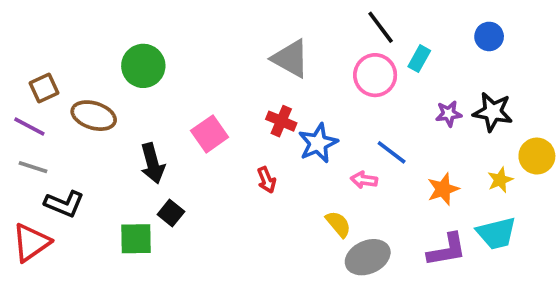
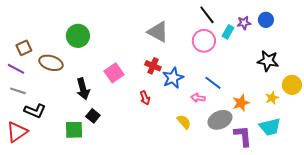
purple star: (449, 114) -> (244, 23), moved
purple L-shape: (447, 250) -> (243, 136), turned -85
gray ellipse: (368, 257) -> (220, 120), moved

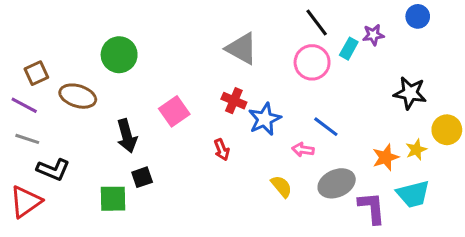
blue circle: (266, 20) -> (418, 16), moved
orange star: (241, 103) -> (386, 157), moved
black square: (93, 116) -> (142, 177), turned 32

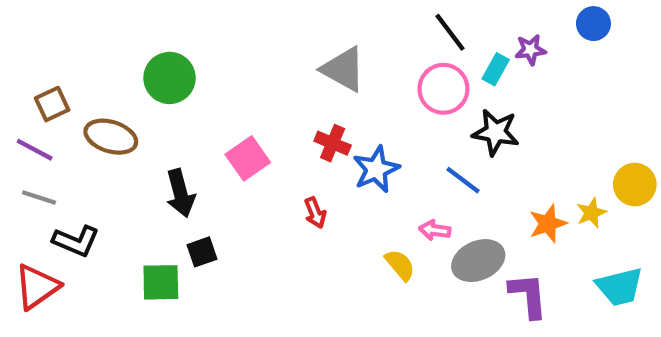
black star: (410, 93) -> (496, 132), moved
pink arrow: (303, 150) -> (435, 230), moved
cyan trapezoid: (413, 194) -> (620, 287), moved

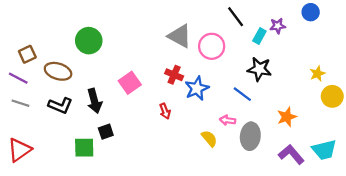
pink circle: (443, 89) -> (212, 46), moved
yellow star: (591, 213) -> (317, 74), moved
black L-shape: (76, 241) -> (60, 105), moved
gray ellipse: (478, 261) -> (250, 136), turned -60
purple L-shape: (528, 295) -> (291, 154), moved, turned -35

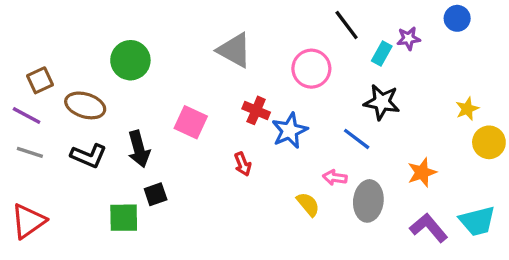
gray triangle: (180, 36) -> (234, 50), moved
pink square: (130, 83) -> (191, 122), turned -30

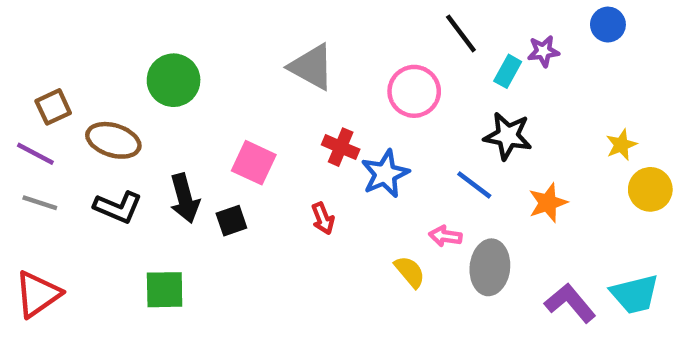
orange star: (422, 172) -> (548, 203), moved
black square: (156, 194) -> (231, 221), moved

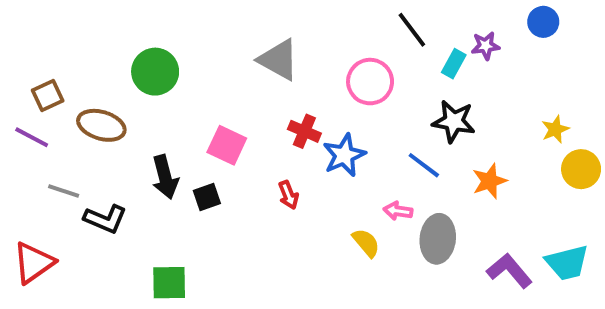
gray line: (40, 203) -> (64, 191), moved
black L-shape: (118, 207) -> (105, 219), moved
green square: (165, 290) -> (169, 283), moved

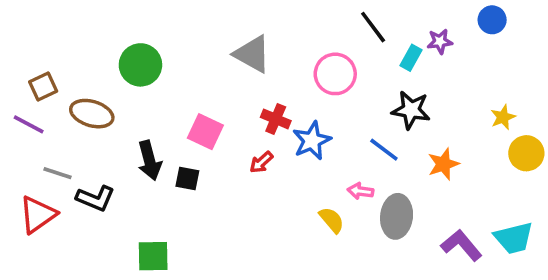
red arrow: (288, 195) -> (261, 162), moved, turned 70
black square: (207, 197) -> (187, 178), turned 30
red triangle: (34, 263) -> (38, 215), moved

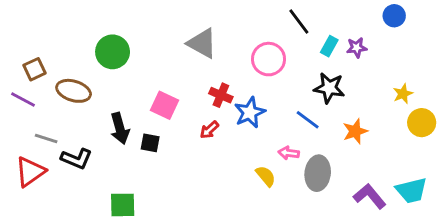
purple star: (440, 41) -> (357, 48), moved

